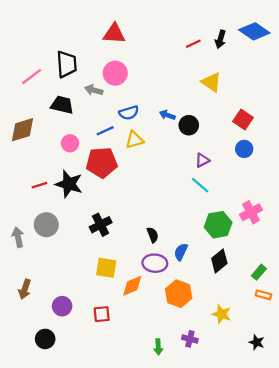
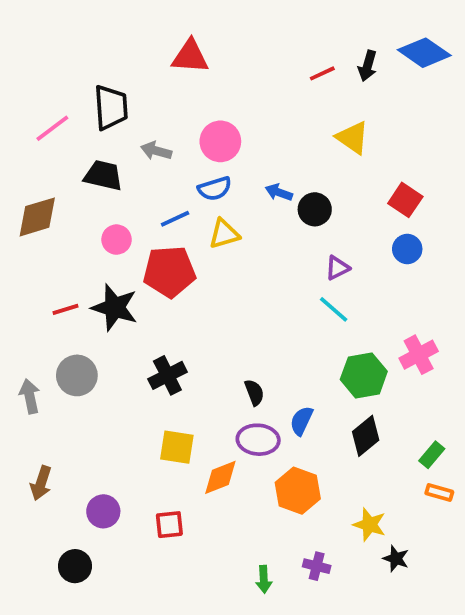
pink circle: (115, 73) -> (220, 141), moved
black star: (257, 342) -> (396, 559), moved

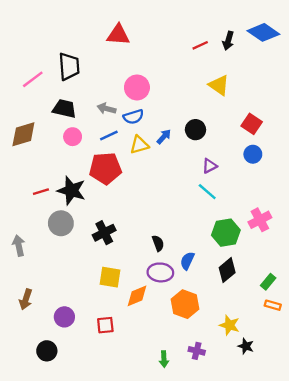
gray arrow: (156, 151) -> (107, 109), moved
blue arrow: (279, 192) -> (164, 137), moved, turned 112
pink circle: (117, 240) -> (73, 137), moved
gray circle: (77, 375) -> (61, 223), moved

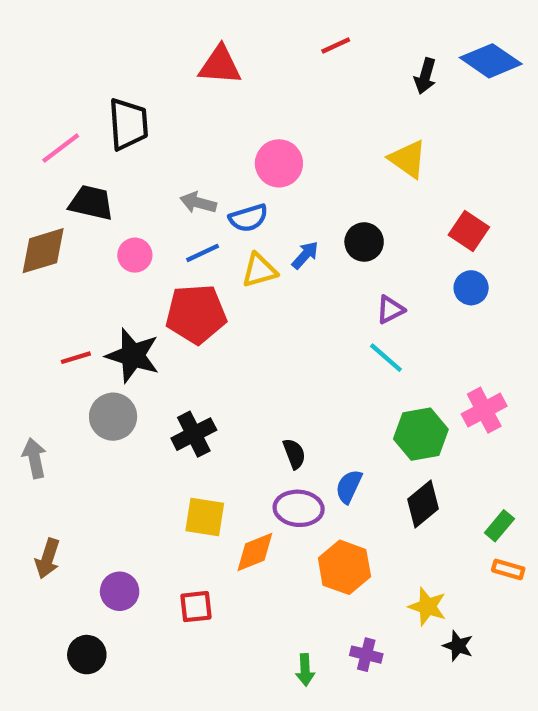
red line: (200, 45) -> (336, 45), moved
pink circle: (137, 87) -> (279, 163), moved
black trapezoid: (64, 109) -> (91, 203), moved

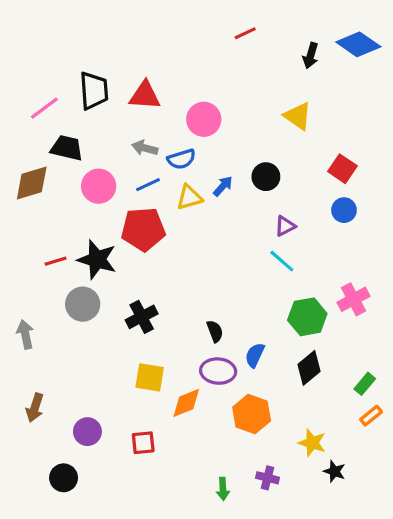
red triangle: (220, 65) -> (145, 95), moved
pink circle: (135, 255) -> (99, 186), size x1.4
orange rectangle: (508, 569) -> (371, 416), turned -55

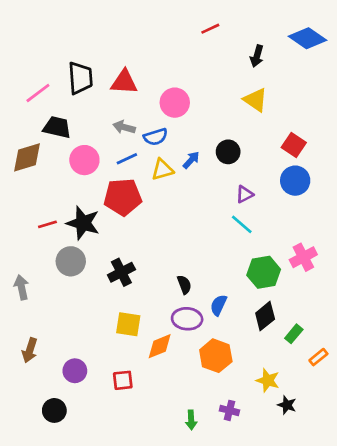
black arrow: (311, 56) -> (257, 56), moved
blue circle: (344, 210) -> (295, 181), size x1.4
green rectangle: (365, 384) -> (294, 334), moved

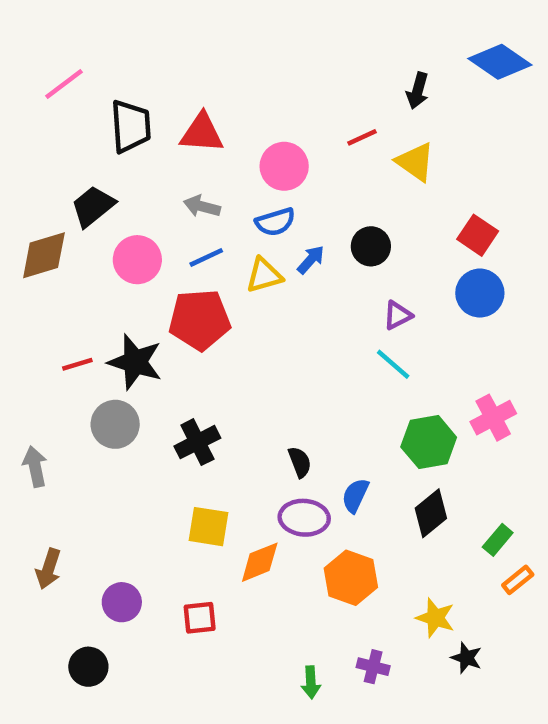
red line: (210, 29) -> (362, 137), moved
pink line: (38, 93) -> (64, 84), moved
black trapezoid: (57, 127) -> (93, 206), turned -52
blue semicircle: (156, 137) -> (275, 222), moved
green rectangle: (294, 334) -> (498, 540), moved

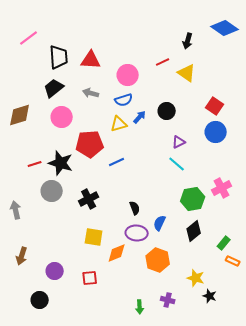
black trapezoid: (93, 206) -> (54, 88), moved
blue line: (206, 257) -> (117, 162), moved
orange rectangle: (518, 580) -> (233, 261), turned 64

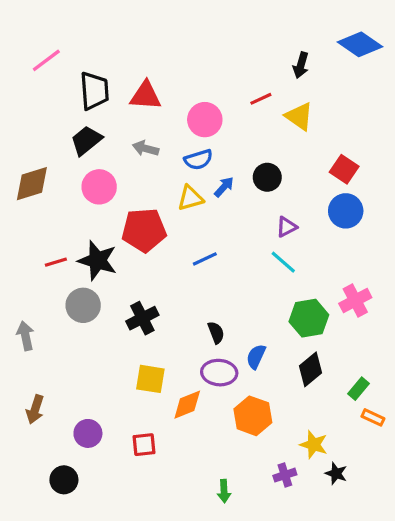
blue line: (117, 162) -> (205, 259), moved
purple cross: (168, 300) -> (285, 475), moved, turned -32

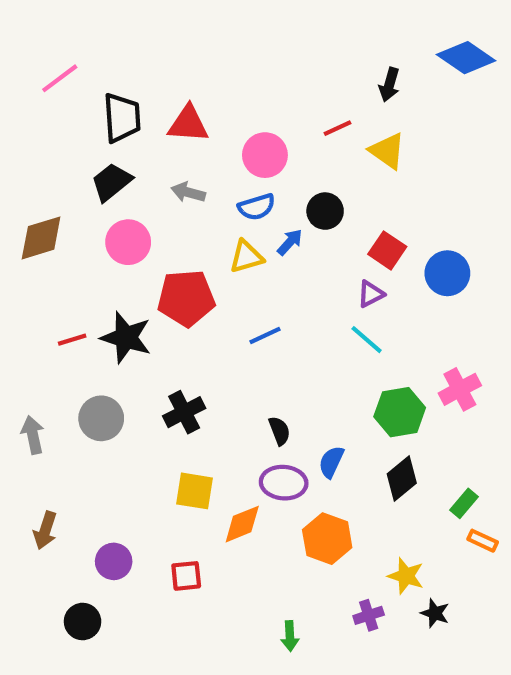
red square: (344, 169) -> (387, 250), moved
black circle: (267, 177) -> (325, 211), moved
gray circle: (83, 305) -> (101, 418), moved

